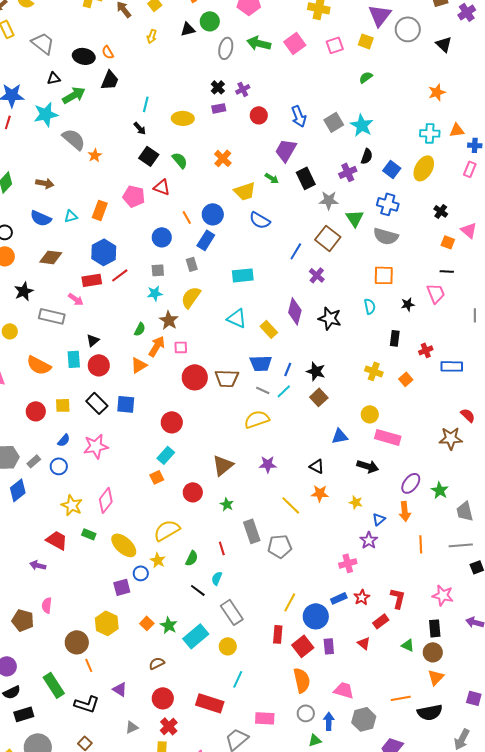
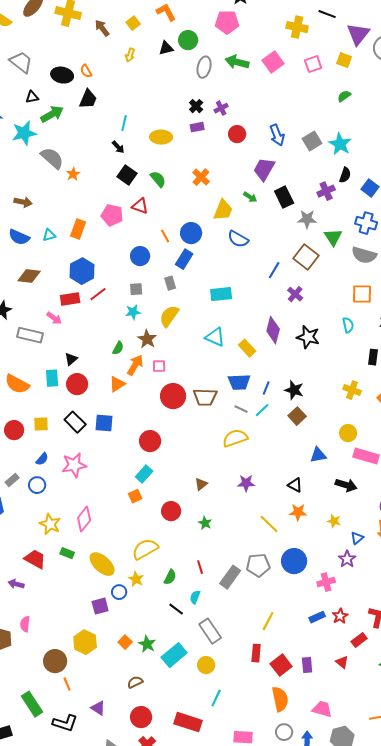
yellow trapezoid: (245, 191) -> (223, 210), turned -50
brown triangle: (223, 465) -> (201, 484), size x0.6
gray rectangle: (252, 531) -> (230, 577), moved, turned 55
blue circle: (316, 616) -> (294, 561), moved

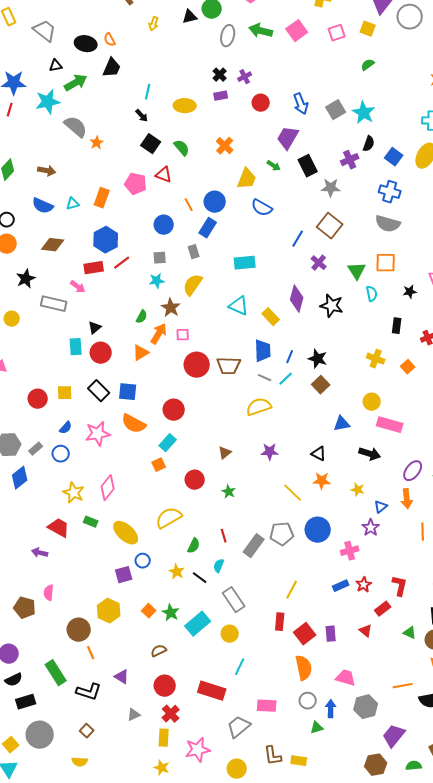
green triangle: (333, 237) -> (357, 271), moved
blue trapezoid: (239, 382) -> (263, 351), turned -90
orange semicircle: (17, 384) -> (134, 424), moved
yellow star: (136, 579) -> (177, 572), moved

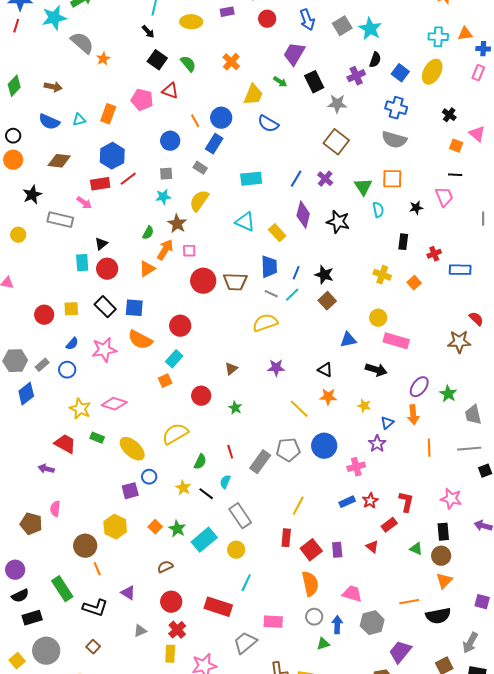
blue line: (298, 239) -> (296, 179), moved
gray rectangle: (194, 252) -> (200, 168), turned -40
pink diamond: (108, 488) -> (114, 404), turned 70

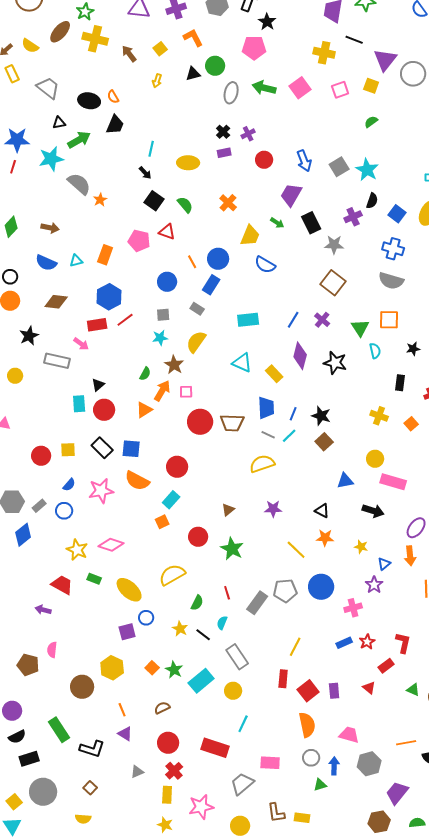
green star: (235, 408) -> (232, 549), size x1.6
orange line: (97, 569) -> (122, 710), moved

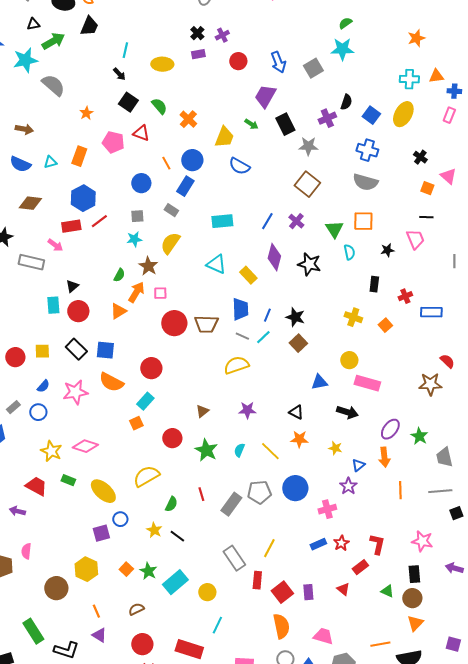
cyan star: (367, 170) -> (342, 49), moved, turned -30
orange star: (100, 200) -> (86, 113), moved
orange cross: (228, 203) -> (188, 119), moved
cyan semicircle: (222, 623) -> (239, 450), moved
gray rectangle: (237, 657) -> (234, 558), moved

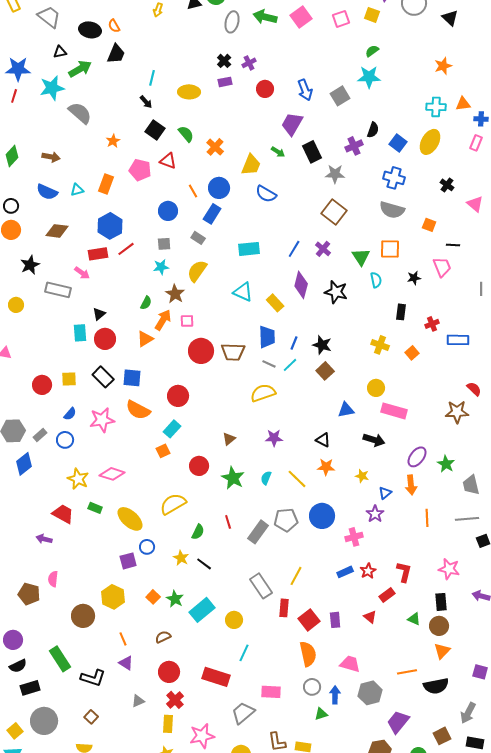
orange square: (427, 188) -> (429, 225), moved

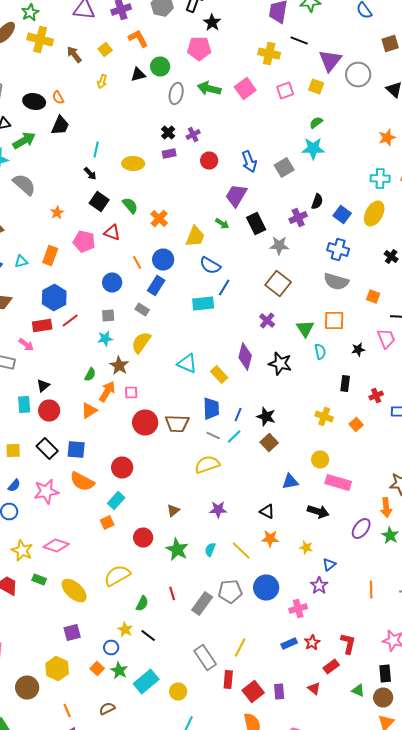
cyan rectangle: (249, 249) -> (203, 304), moved
blue line: (294, 249) -> (224, 288), moved
orange arrow: (411, 485) -> (386, 508), moved
blue circle: (147, 547) -> (111, 648), moved

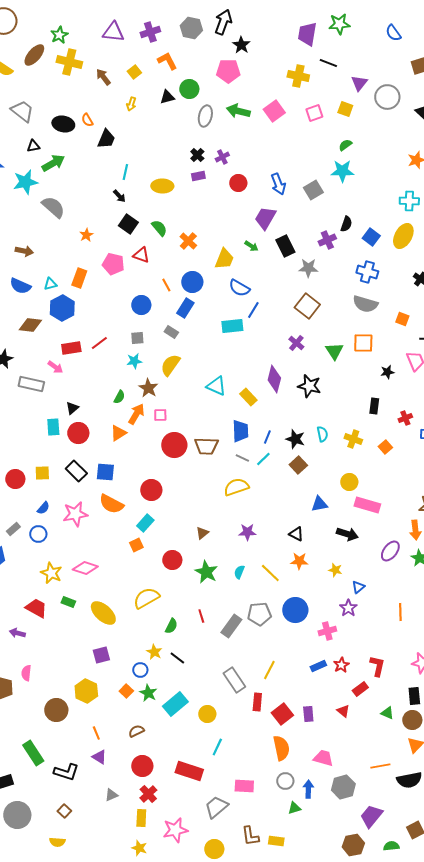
purple triangle: (330, 60) -> (359, 83), size x0.7
black trapezoid: (60, 126) -> (106, 139), moved
blue hexagon: (54, 298) -> (62, 308), moved
cyan semicircle: (320, 352) -> (322, 434), moved

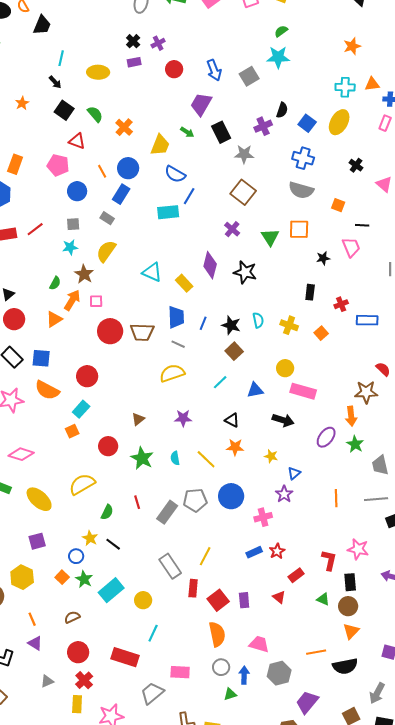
orange star: (86, 235) -> (22, 103), moved
pink pentagon: (113, 264) -> (58, 165), moved
cyan line: (263, 459) -> (220, 382), moved
cyan semicircle: (239, 572) -> (175, 458), turned -32
red L-shape: (377, 666) -> (329, 560), moved

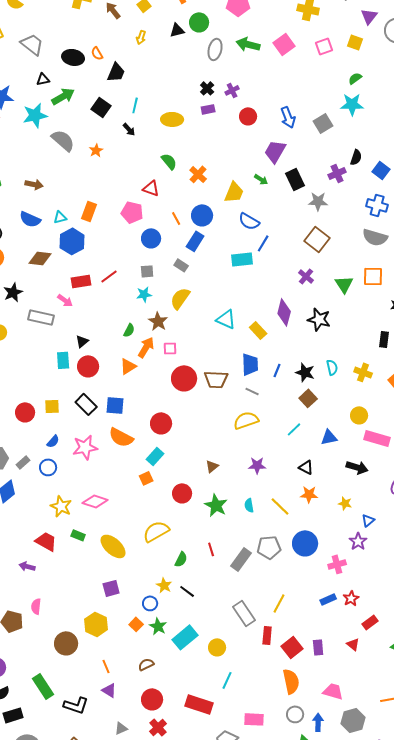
black square: (64, 110) -> (101, 107), moved

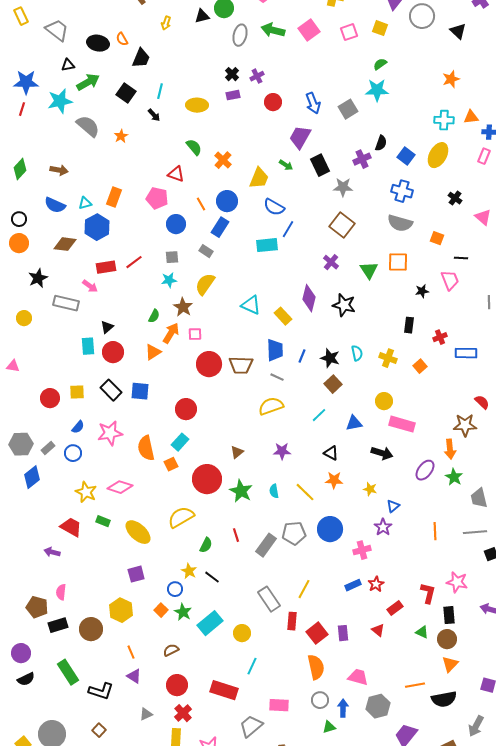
orange semicircle: (121, 437) -> (146, 448), moved, turned 50
red circle: (182, 493) -> (207, 479), size x1.5
black rectangle: (13, 715) -> (58, 625), moved

